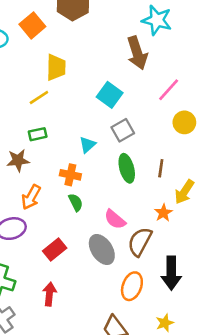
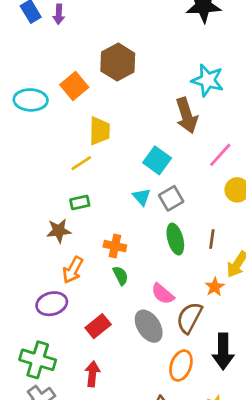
cyan triangle: (87, 145) -> (142, 197), moved, turned -30

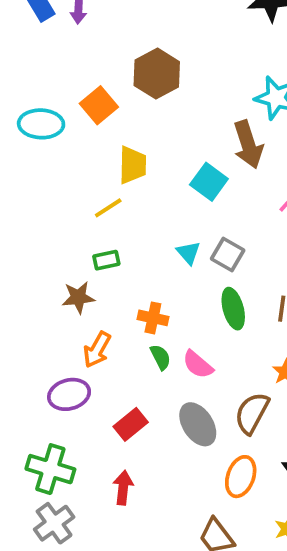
cyan square: (157, 160) -> (209, 182), moved
gray square: (171, 198) -> (228, 255), turned -30
pink semicircle: (163, 294) -> (198, 365), moved

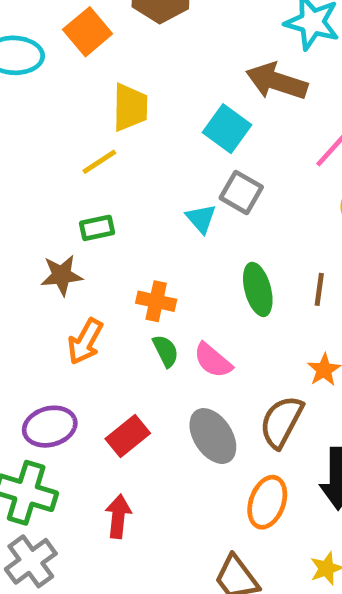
brown arrow: (248, 144) -> (277, 81), turned 126
gray square: (228, 255) -> (241, 192), moved
purple ellipse: (69, 394) -> (50, 427), moved

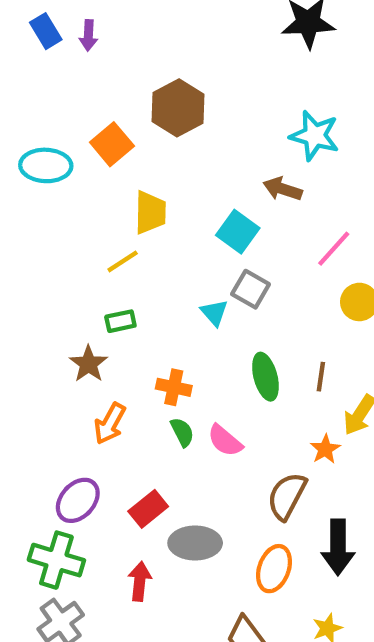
brown arrow: (277, 81) -> (283, 189), size x0.7
brown star: (62, 275) -> (88, 364), turned -30
purple ellipse: (50, 427) -> (78, 500), turned -33
gray ellipse: (213, 436) -> (195, 543), moved, turned -57

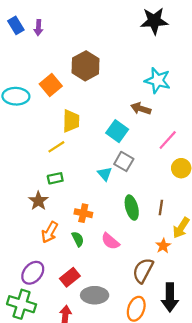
green semicircle: (182, 432) -> (78, 239), moved

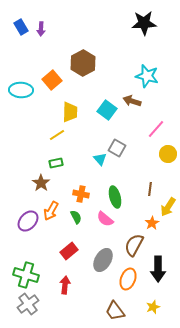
cyan square: (117, 131) -> (107, 110), moved
green ellipse: (132, 208) -> (115, 197), moved
purple ellipse: (33, 273) -> (28, 221), moved
gray ellipse: (95, 295) -> (103, 260), moved, turned -60

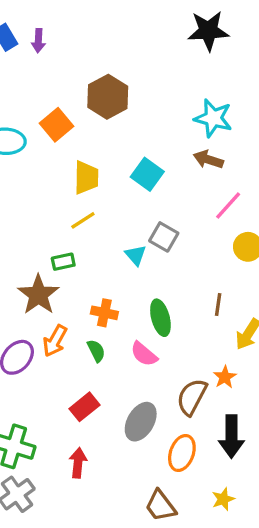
brown arrow: (132, 101) -> (208, 159), moved
yellow line: (57, 135) -> (83, 220), moved
brown star: (41, 183) -> (38, 295), size x1.4
orange star: (152, 223) -> (225, 377), moved

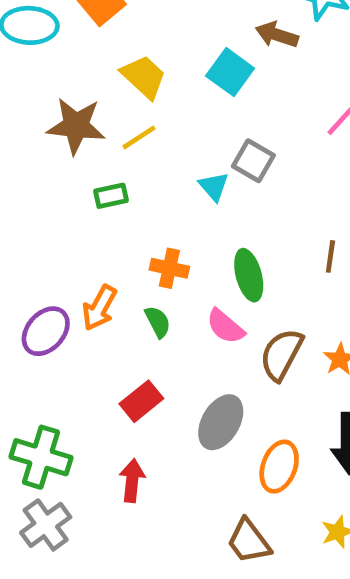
brown arrow: (208, 159) -> (277, 35), moved
yellow trapezoid: (86, 178) -> (144, 77), turned -48
brown star: (38, 295) -> (76, 126), moved, turned -30
brown semicircle: (192, 397) -> (281, 355), moved

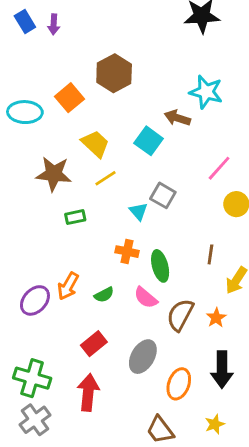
yellow line: (139, 137) -> (105, 178), moved
orange cross: (169, 268) -> (127, 252), moved
green semicircle: (158, 322) -> (104, 295), turned 90
red arrow: (132, 481) -> (88, 393), size x1.4

